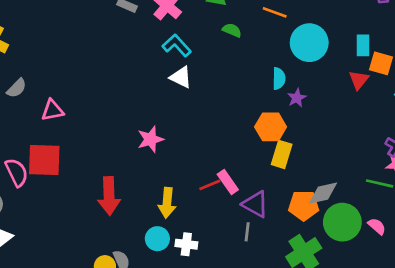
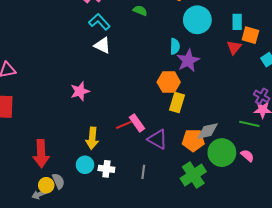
purple star: (297, 98) -> (188, 61), size x1.6
red arrow: (109, 196) -> (41, 154), moved
gray line: (247, 232) -> (143, 172), moved

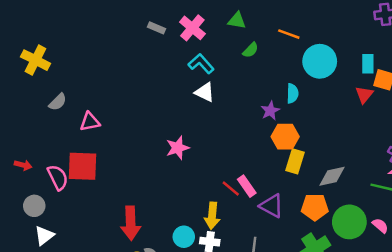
green semicircle: (140, 11) -> (251, 50), turned 112
purple star: (188, 61) -> (270, 111), moved, size x0.7
red line: (124, 125) -> (231, 189), turned 63
gray diamond: (208, 131) -> (332, 176), moved
yellow arrow: (92, 138) -> (212, 216), moved

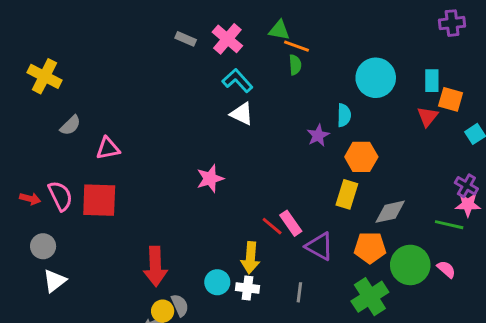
orange line: (289, 34) -> (296, 46), moved
green semicircle: (251, 50) -> (295, 65), turned -49
orange hexagon: (285, 137) -> (361, 157), moved
pink semicircle: (58, 177) -> (60, 196), moved

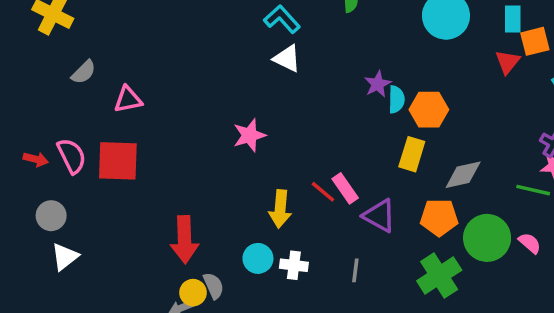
orange square: (451, 99) -> (535, 41), turned -30
cyan semicircle: (344, 115) -> (396, 99), moved
yellow arrow: (250, 258) -> (280, 209), moved

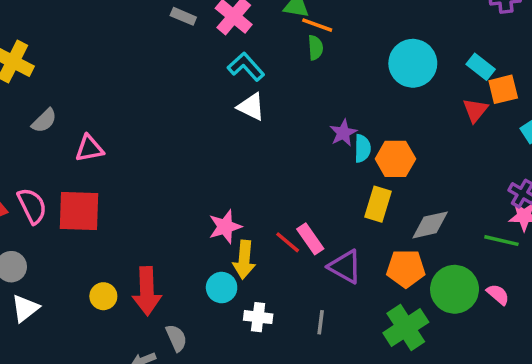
cyan rectangle: (513, 19) -> (481, 67), turned -52
pink star: (249, 135) -> (225, 227), moved
cyan circle: (258, 258) -> (222, 288), moved
yellow circle: (193, 293) -> (103, 296), moved

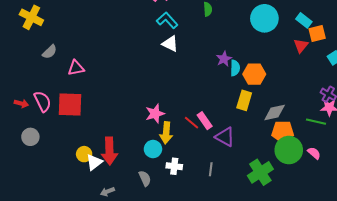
orange pentagon: (406, 268) -> (283, 132), moved
white triangle: (25, 308) -> (94, 162), moved
gray semicircle: (176, 338) -> (145, 178), moved

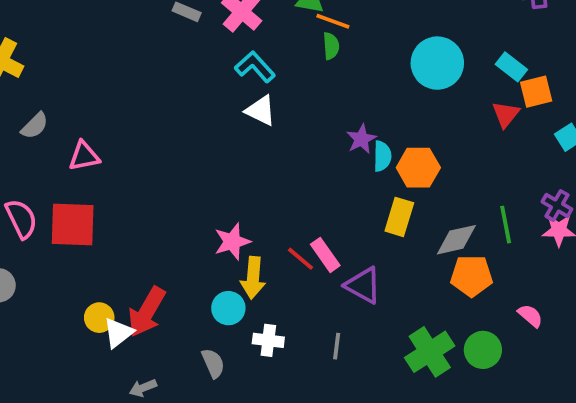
green line: (316, 122) -> (506, 225), moved, turned 66
green circle: (289, 150) -> (483, 350), moved, size x0.7
red arrow: (109, 151) -> (147, 312), turned 32

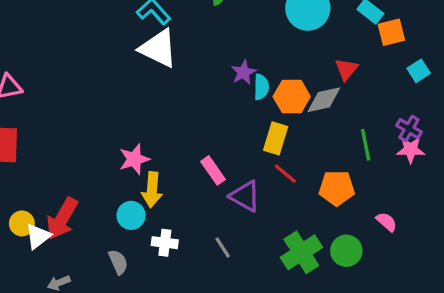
white triangle: (261, 111) -> (158, 48), size x1.5
red triangle: (506, 114) -> (346, 69), moved
gray diamond: (456, 240) -> (324, 100), moved
red line: (301, 259) -> (285, 174), moved
gray line: (337, 346) -> (223, 248), turned -40

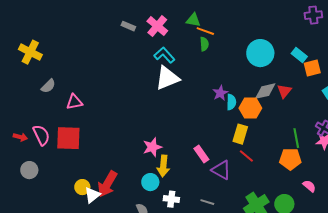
white triangle: (158, 48) -> (167, 78), turned -48
gray diamond: (324, 100) -> (265, 91), moved
orange pentagon: (337, 188) -> (290, 159), moved
gray line: (223, 248) -> (207, 202), turned -40

